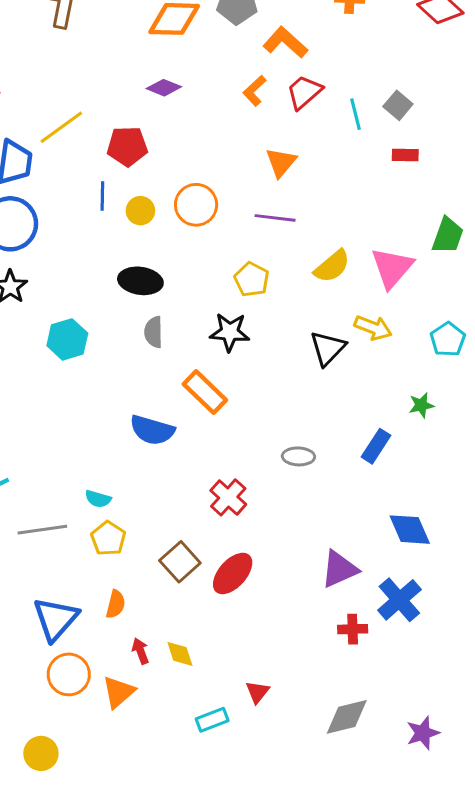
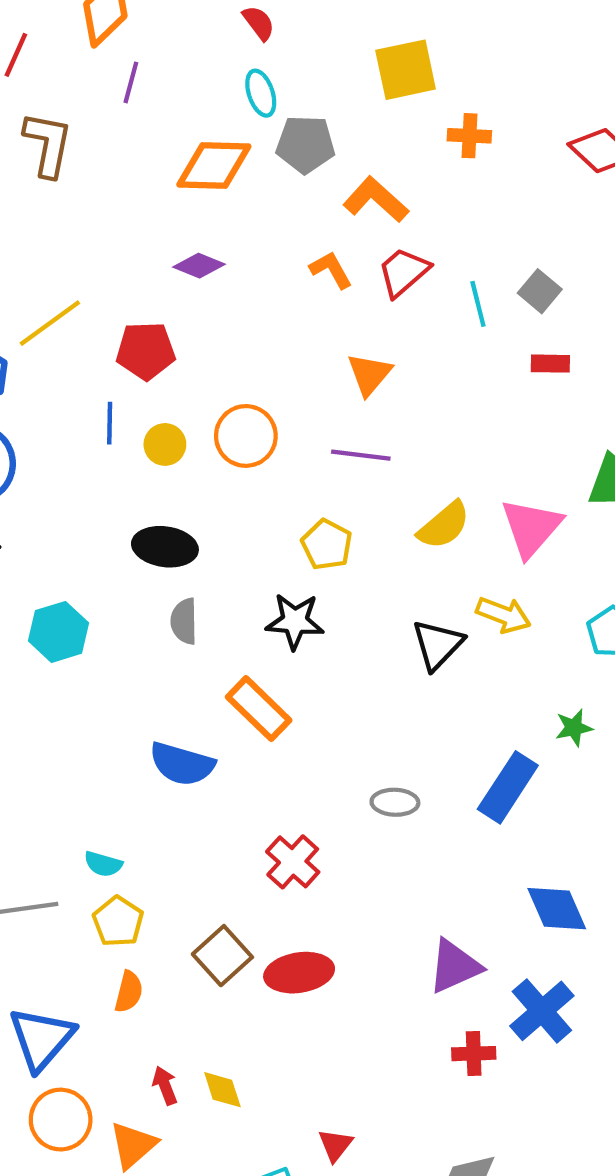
orange L-shape: (255, 91) -> (331, 270), turned 104
blue rectangle: (376, 446) -> (508, 787), size x1.4
red ellipse: (233, 573) -> (299, 973), turned 39
orange semicircle: (116, 604) -> (129, 992), moved

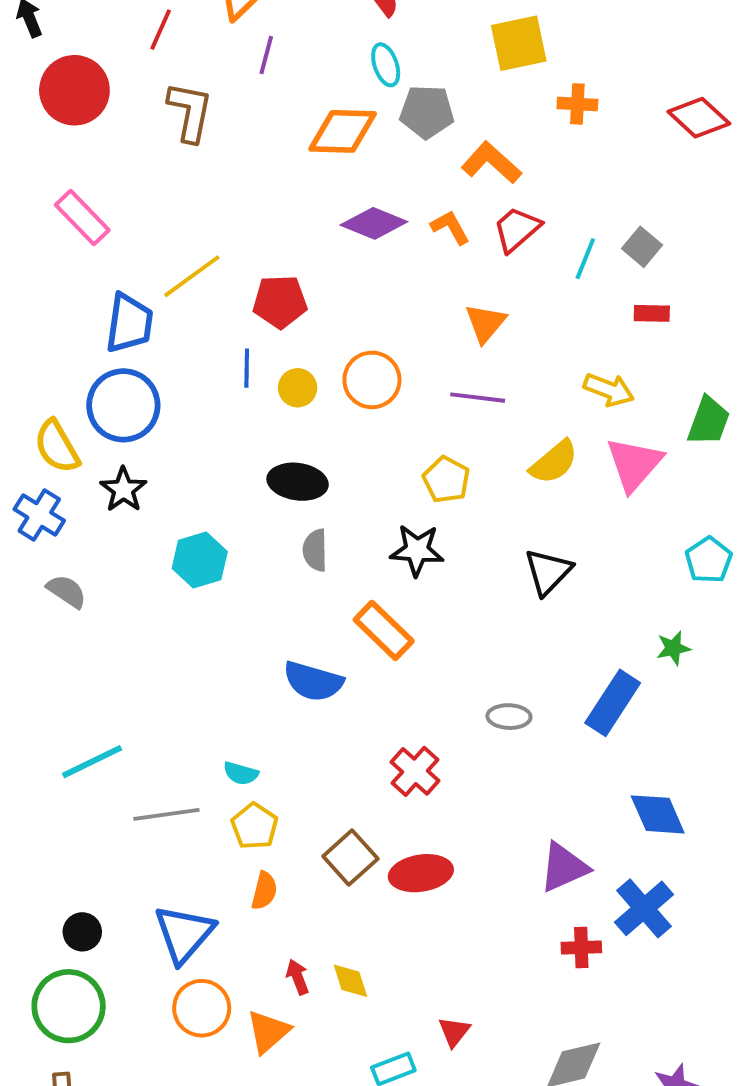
purple diamond: (199, 266) -> (374, 223), moved, size x1.4
cyan line: (478, 304) -> (585, 259), turned 36
yellow arrow: (504, 615) -> (609, 390), moved

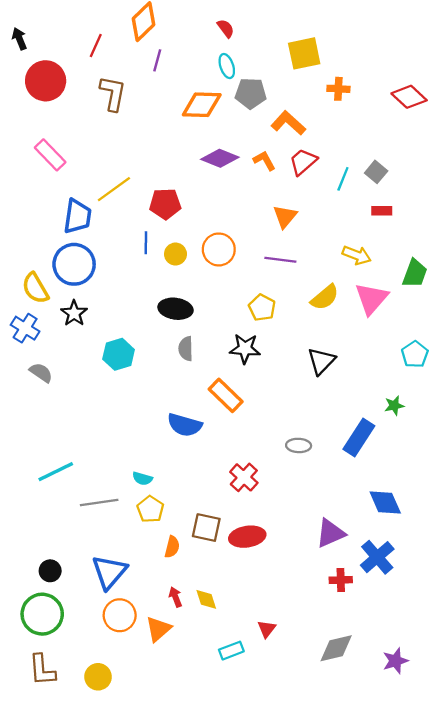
brown square: (350, 857) -> (206, 528), turned -36
orange semicircle: (264, 891) -> (172, 547), moved

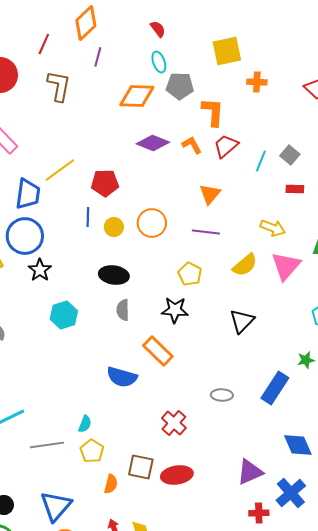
orange L-shape: (288, 123) -> (213, 112), turned 52
black star: (74, 313) -> (40, 270), moved
cyan semicircle: (142, 479) -> (85, 424), turned -84

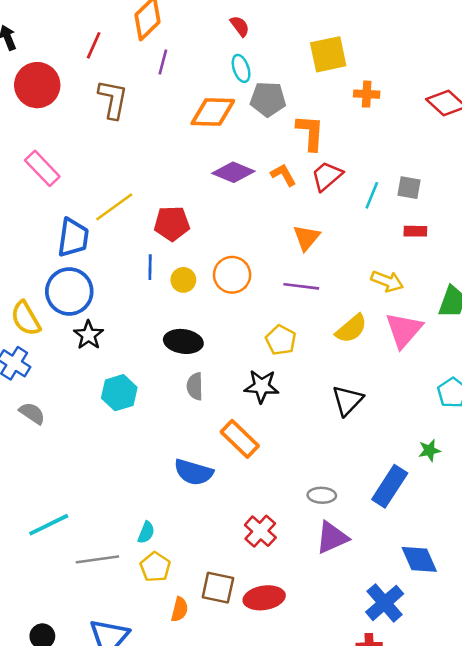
gray square: (290, 155) -> (409, 188), turned -30
purple triangle: (250, 472) -> (332, 538), moved
blue cross: (291, 493) -> (385, 603), moved

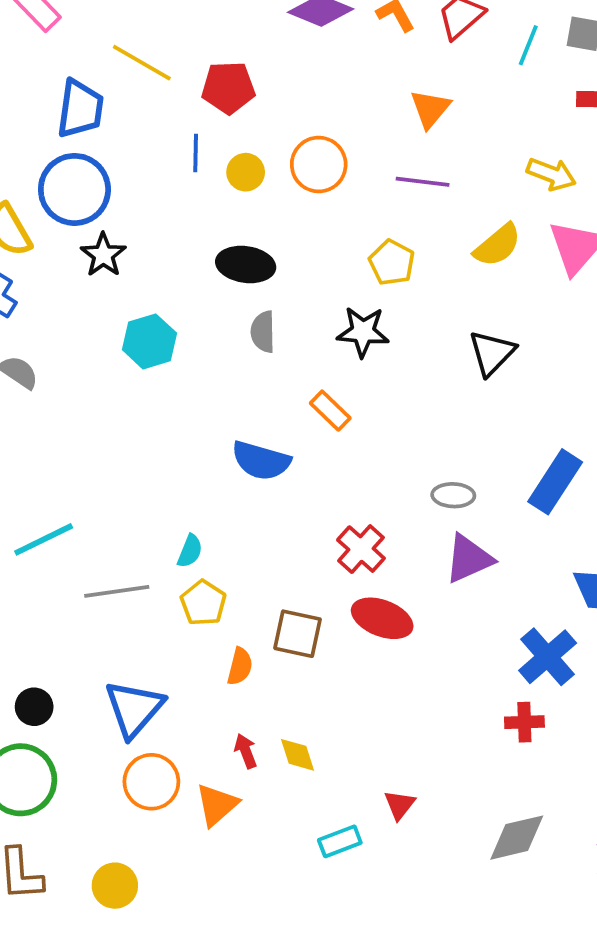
yellow line: (114, 207) -> (142, 63), turned 66
orange rectangle: (240, 439) -> (330, 411), size x0.7
red ellipse: (264, 598) -> (382, 618), moved, turned 30

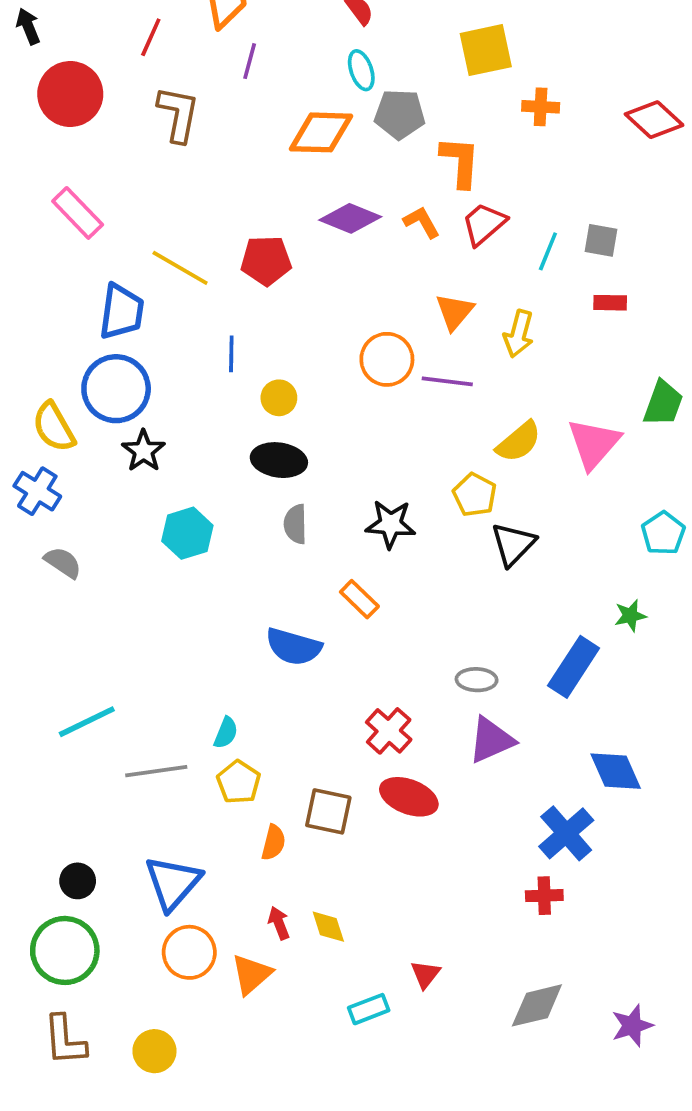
red pentagon: (228, 88) -> (266, 261), moved
orange circle: (319, 164) -> (387, 359), moved
yellow circle: (246, 172) -> (279, 398), moved
yellow arrow: (551, 174) -> (519, 334), moved, turned 84
yellow pentagon: (392, 263) -> (475, 495), moved

